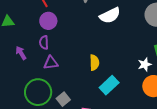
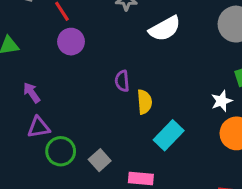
purple semicircle: (44, 42) -> (122, 81), moved
purple triangle: (51, 63) -> (39, 127), moved
green circle: (38, 92) -> (61, 151), size x0.7

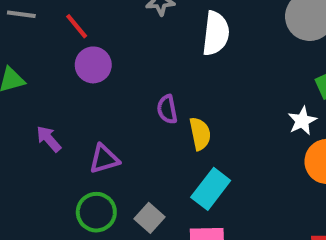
white semicircle: (165, 29) -> (216, 33), turned -48
purple triangle: (39, 127) -> (104, 159), moved
cyan rectangle: (169, 135) -> (211, 189), moved

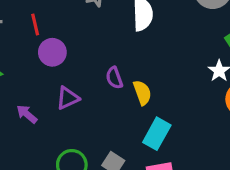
red line: (77, 26) -> (35, 24), turned 35
purple triangle: (104, 159) -> (68, 98), moved

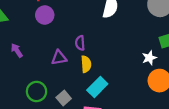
yellow semicircle: (142, 93) -> (86, 64), moved
purple triangle: (68, 98) -> (59, 58), moved

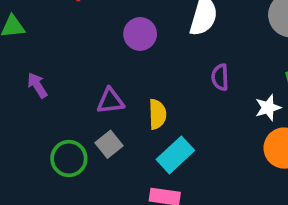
purple circle: (45, 15) -> (140, 34), moved
purple semicircle: (80, 43) -> (220, 77), moved
gray square: (64, 98) -> (109, 144), moved

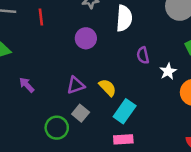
white star: (268, 108) -> (168, 71), moved
yellow semicircle: (157, 114) -> (108, 88), turned -30

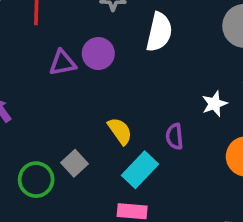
purple semicircle: (143, 55) -> (174, 136), moved
white star: (168, 71) -> (214, 104), moved
purple triangle: (76, 85) -> (62, 63), moved

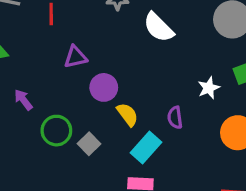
white semicircle: (159, 32) -> (159, 27), turned 124
purple circle: (98, 54) -> (104, 87), moved
green circle: (36, 180) -> (56, 131), moved

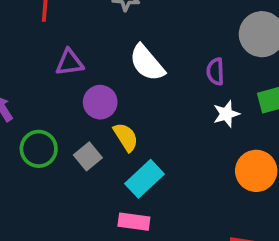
white semicircle: (159, 27) -> (147, 63), moved
purple semicircle: (175, 118) -> (215, 72), moved
gray square: (89, 144) -> (88, 156), moved

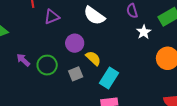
purple triangle: (69, 63) -> (52, 17), moved
green circle: (39, 149) -> (47, 65), moved
gray square: (88, 156) -> (76, 74), turned 32

